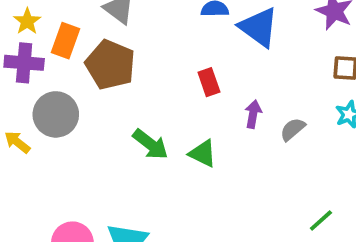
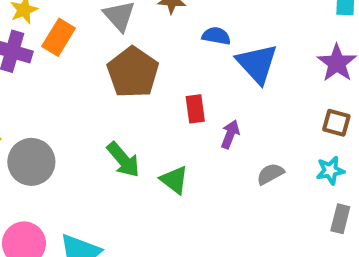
brown pentagon: (110, 65) -> (133, 72), moved
gray circle: (56, 114) -> (31, 162), moved
purple arrow: (253, 114) -> (230, 134), moved

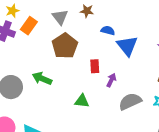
green arrow: (123, 160) -> (42, 78), moved, turned 150
gray semicircle: (270, 174) -> (130, 101), size x1.6
green triangle: (174, 180) -> (82, 101), turned -35

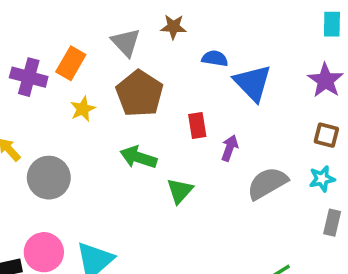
yellow star: (12, 11) -> (83, 109), moved
green arrow: (42, 78) -> (138, 157), moved
green triangle: (82, 101) -> (180, 191), turned -49

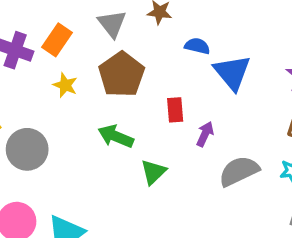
yellow star: (83, 109) -> (65, 85), turned -30

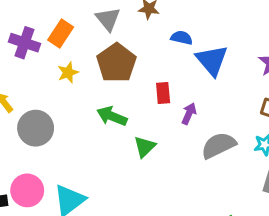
yellow star: (65, 85) -> (68, 73), turned 30

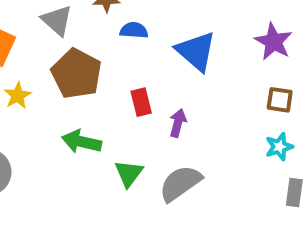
blue semicircle: (182, 38) -> (134, 30), moved
gray semicircle: (218, 145) -> (180, 183), moved

